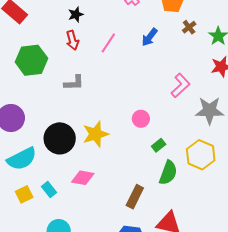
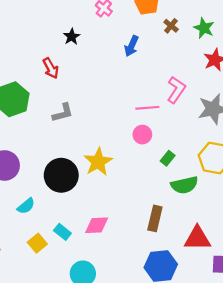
black star: (76, 14) -> (72, 37), moved
pink line: (108, 43) -> (147, 108), moved, turned 65
cyan semicircle: (22, 159) -> (26, 206), size x0.6
green semicircle: (168, 173) -> (184, 185), turned 70
pink diamond: (83, 178) -> (97, 225), moved

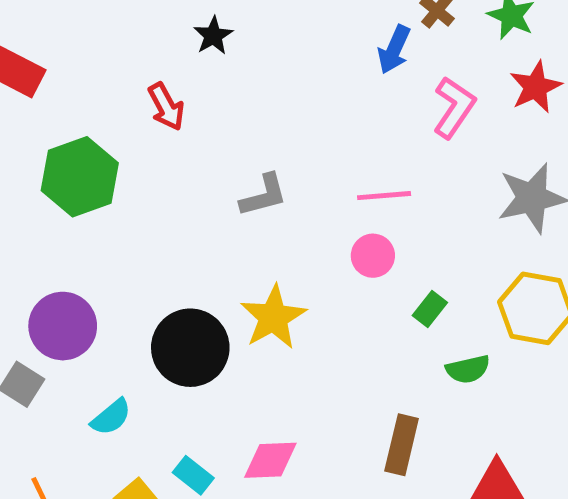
blue arrow: (132, 46) -> (394, 49), moved
pink L-shape: (176, 90) -> (454, 107), moved
gray L-shape: (63, 113) -> (264, 195), moved
green semicircle: (184, 185) -> (468, 369), size x0.7

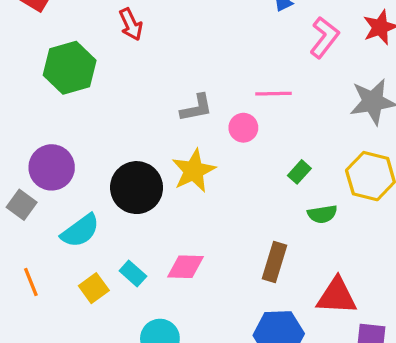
gray L-shape: (264, 195) -> (196, 108), moved
pink circle: (373, 256) -> (243, 128), moved
cyan semicircle: (111, 417) -> (80, 231), size x1.4

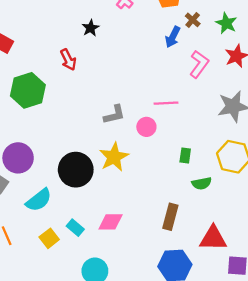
green rectangle: (299, 172) -> (185, 155), turned -32

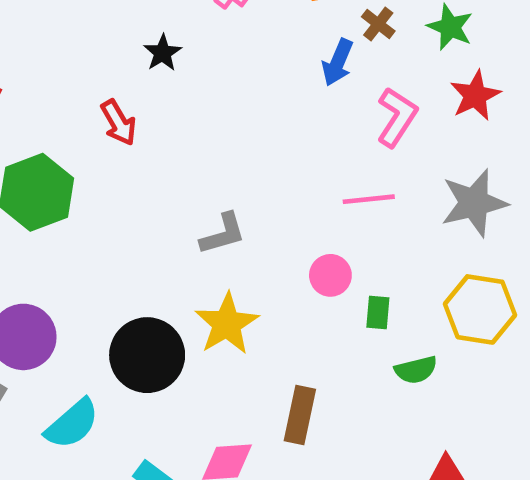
pink line: (166, 103) -> (369, 199), moved
pink circle: (146, 127) -> (330, 275), moved
brown rectangle: (170, 217) -> (300, 415), moved

